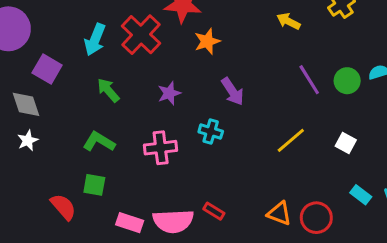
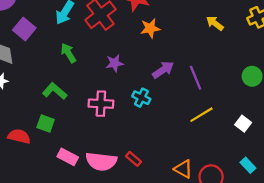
purple line: (309, 80) -> (196, 78), moved
purple arrow: (232, 91) -> (163, 70), turned -100
red semicircle: (63, 207) -> (19, 136), turned -45

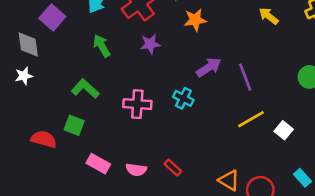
purple star: (115, 63) -> (150, 44), moved
white square: (243, 124) -> (284, 130), moved
pink semicircle: (101, 161) -> (136, 170), size x0.6

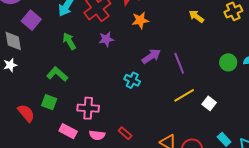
pink cross: (137, 104) -> (88, 108), moved
red semicircle: (44, 139) -> (26, 113), turned 36

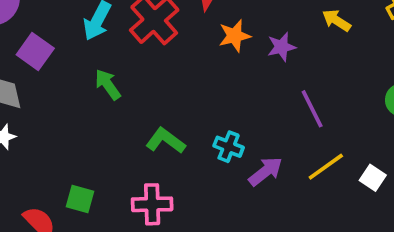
purple star: (106, 39) -> (281, 47), moved
purple arrow: (151, 56) -> (265, 171), moved
green L-shape: (57, 74) -> (166, 141), moved

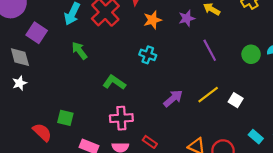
purple star: (281, 47) -> (187, 18), moved
purple line: (312, 109) -> (210, 50), moved
cyan cross: (229, 147) -> (148, 55), moved
pink cross: (152, 204) -> (121, 118), moved

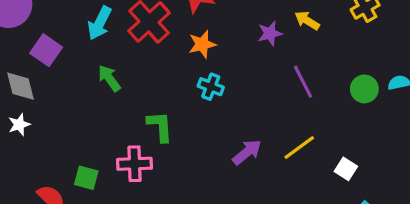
orange star: (153, 20) -> (202, 44), moved
green L-shape: (114, 82) -> (160, 126), turned 50
white square: (236, 100) -> (346, 169), moved
pink cross: (121, 118) -> (135, 164), moved

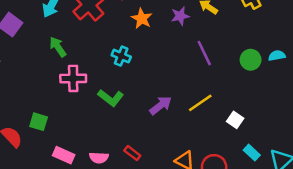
orange star: (202, 44) -> (142, 18), moved, turned -30
cyan cross: (211, 87) -> (121, 56), moved
green L-shape: (160, 126) -> (111, 98), moved, turned 130
pink cross: (135, 164) -> (73, 78), moved

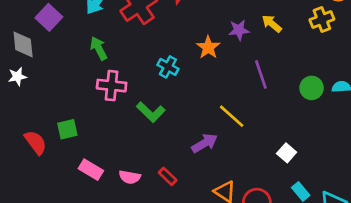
orange star: (142, 18) -> (208, 47), moved
yellow line: (200, 103) -> (232, 116), moved, turned 70
purple arrow: (161, 105) -> (205, 143), moved
green square: (39, 122) -> (67, 129), turned -36

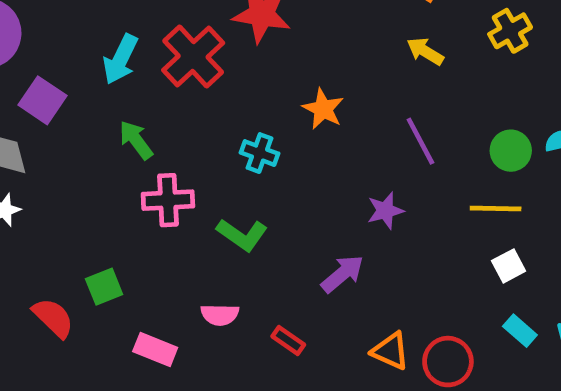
purple star: (239, 30) -> (385, 211), moved
yellow line: (232, 116) -> (496, 209), moved, turned -32
white square: (287, 153) -> (509, 266), moved, turned 30
pink semicircle: (130, 177) -> (220, 315), moved

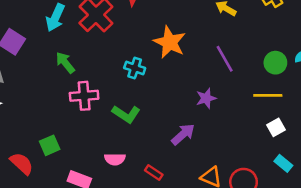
orange star: (323, 109) -> (170, 42), size x1.4

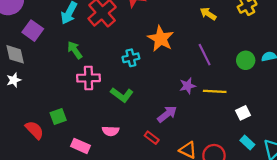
cyan cross: (135, 68) -> (131, 58), turned -35
yellow line: (268, 95) -> (215, 91), moved
red rectangle: (154, 173) -> (152, 138), moved

